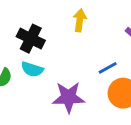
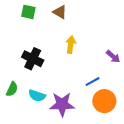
cyan semicircle: (32, 69) -> (37, 96), moved

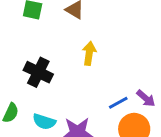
purple arrow: (113, 57) -> (146, 98), moved

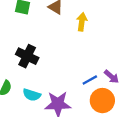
yellow arrow: (89, 53) -> (82, 22), moved

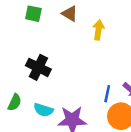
blue line: (90, 80) -> (107, 94), turned -49

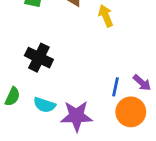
yellow arrow: (98, 30) -> (106, 16), turned -30

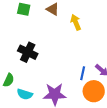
cyan semicircle: (44, 105) -> (25, 94), moved

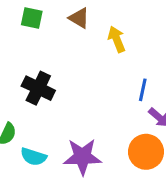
blue line: (83, 73) -> (143, 90), moved

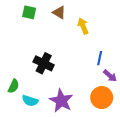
black cross: (38, 88) -> (44, 63), moved
purple star: (82, 157) -> (61, 101), turned 30

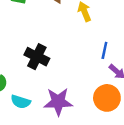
purple star: (61, 101) -> (58, 102), turned -30

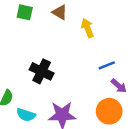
blue line: (104, 50) -> (107, 65), turned 56

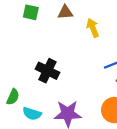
brown triangle: (60, 12) -> (65, 12), turned -35

